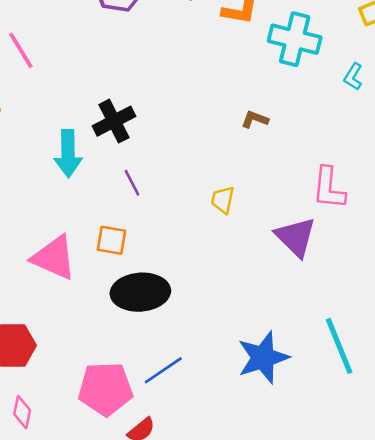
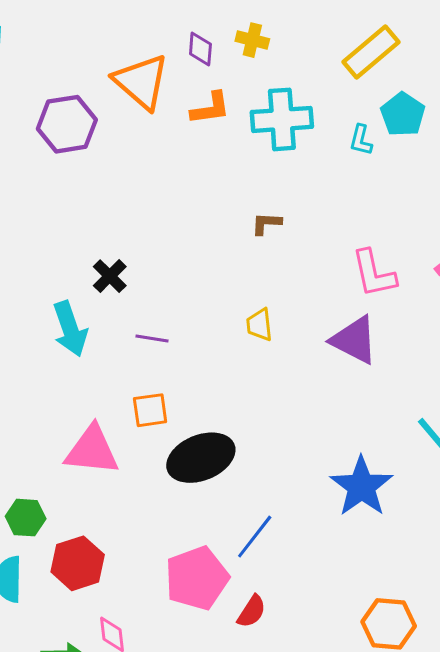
black cross: (114, 121) -> (110, 276), size x0.7
purple line: (132, 183) -> (152, 338), turned -36

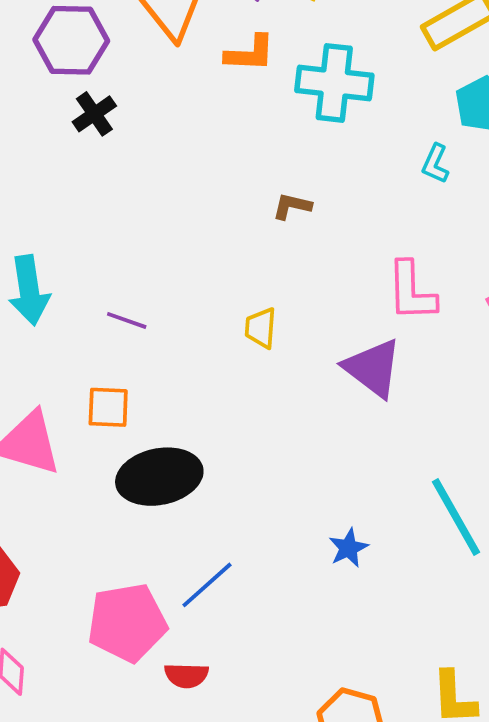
cyan L-shape: (361, 140) -> (435, 164), moved
black cross: (110, 276) -> (94, 114), moved
blue star: (361, 486) -> (348, 548), size x0.5
red semicircle: (252, 611) -> (186, 675), turned 48

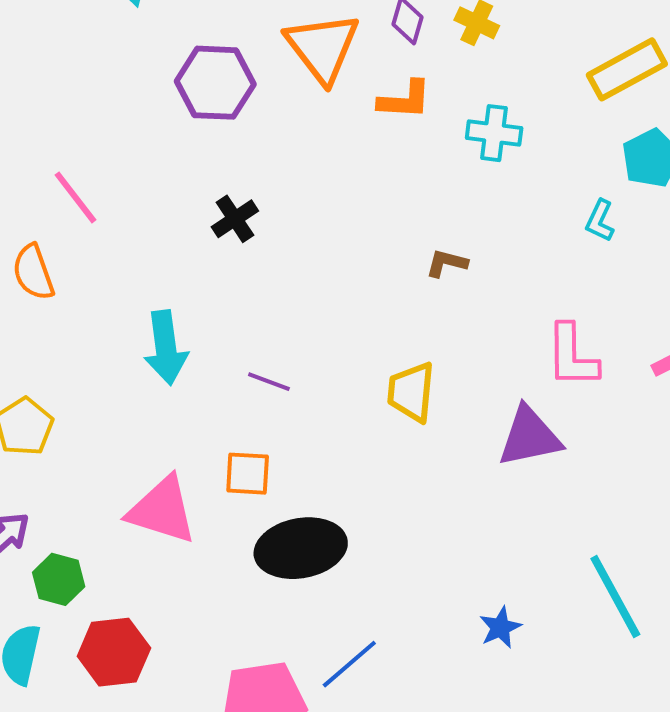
cyan cross: (334, 83) -> (494, 133), size x0.7
black cross: (94, 114) -> (235, 219), moved
yellow trapezoid: (261, 328) -> (411, 392), size x1.4
purple triangle: (373, 368) -> (530, 437), turned -50

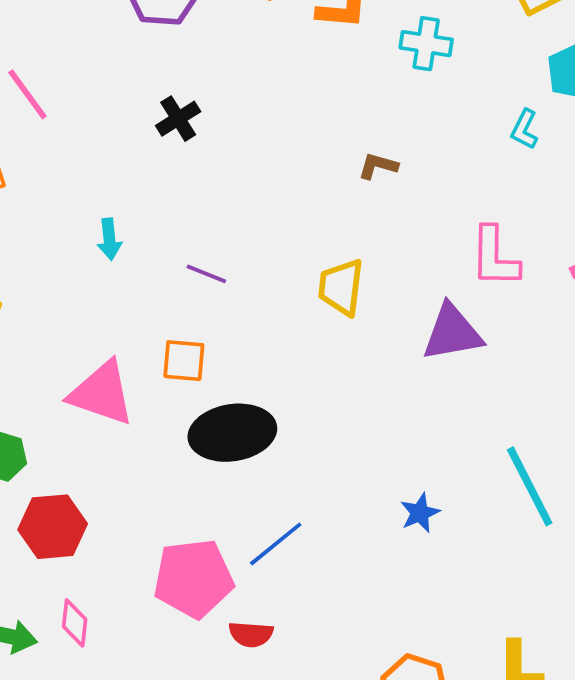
cyan arrow: (166, 348) -> (109, 239), size x0.6

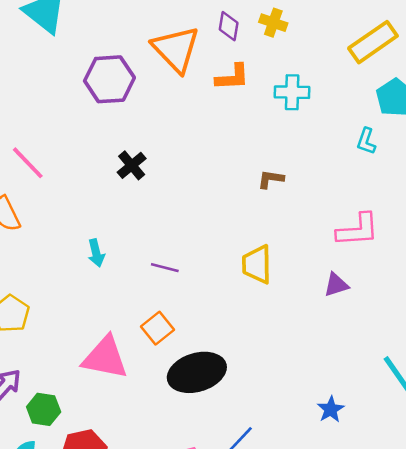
pink L-shape: (495, 257) -> (358, 230), turned -87
purple triangle: (452, 333) -> (336, 285), size x0.6
orange square: (184, 361) -> (158, 328), turned -36

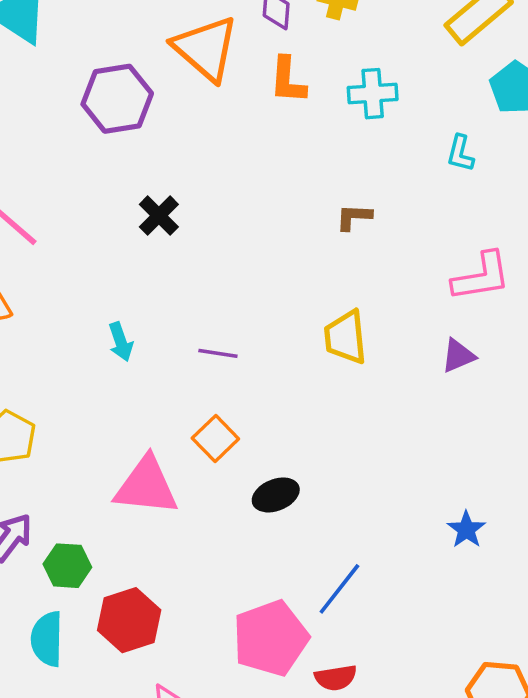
orange L-shape: (232, 77) -> (288, 80), turned 102
cyan L-shape: (366, 141) -> (460, 153), moved
black ellipse: (197, 372) -> (276, 495), size x0.6

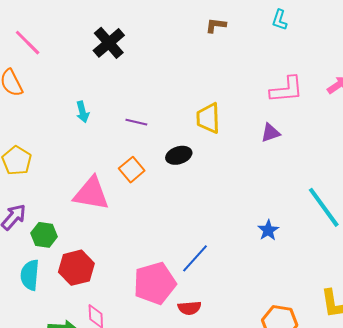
black cross: (159, 216) -> (109, 43), size x1.4
brown L-shape: (354, 217) -> (216, 25), moved
black ellipse: (276, 495) -> (179, 155), moved

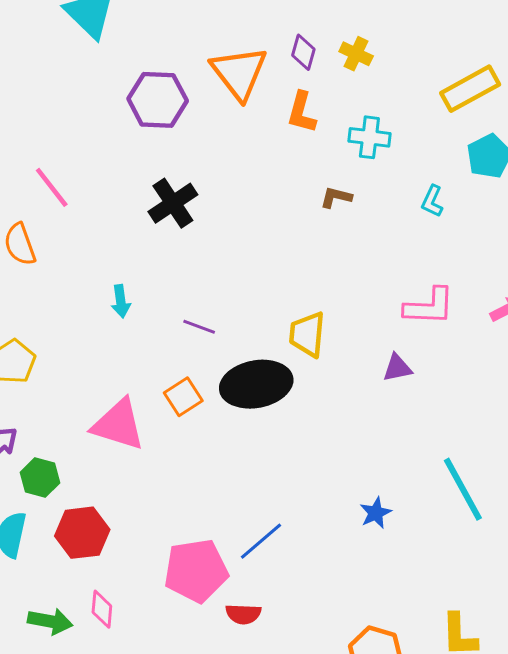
black ellipse: (179, 155) -> (256, 384), size x1.8

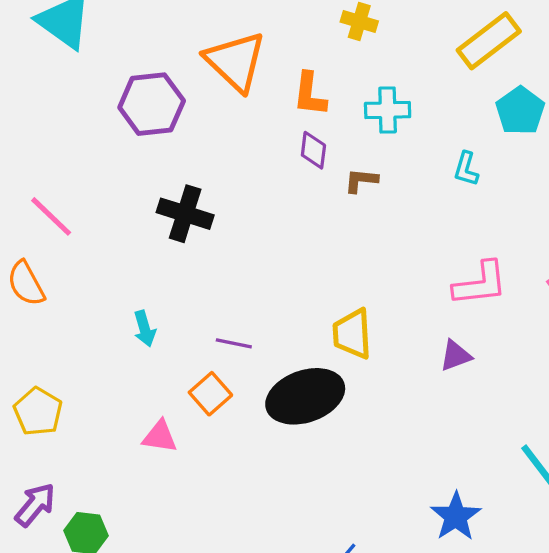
purple diamond: (303, 52) -> (313, 150), moved
black cross: (173, 203) -> (185, 214), turned -30
orange square: (183, 397) -> (210, 394), moved
pink triangle: (118, 425) -> (160, 437), moved, size x0.6
blue star: (376, 513) -> (456, 516), size x1.4

